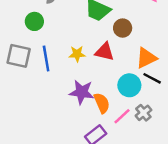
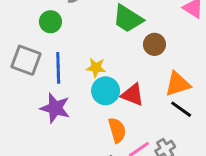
red triangle: (105, 52) -> (133, 95), moved
cyan circle: (129, 85) -> (106, 91), moved
purple star: (82, 92) -> (55, 108), moved

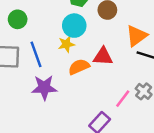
cyan circle: (106, 91) -> (74, 26), moved
orange semicircle: (117, 130) -> (79, 67), moved, turned -80

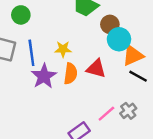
cyan circle: (74, 26) -> (119, 39), moved
orange semicircle: (79, 67) -> (71, 74), turned 110
purple star: (44, 88) -> (44, 76), moved, turned 30

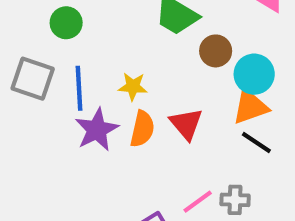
cyan circle: (119, 39) -> (254, 74), moved
red triangle: (96, 69) -> (186, 124), turned 30
gray cross: (128, 111) -> (235, 200), turned 35

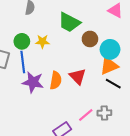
green circle: (66, 23) -> (22, 41), moved
yellow star: (133, 86) -> (42, 41), moved
purple star: (97, 130) -> (33, 82), turned -30

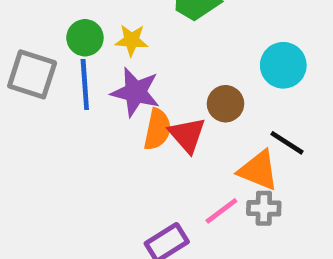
brown circle: (90, 39) -> (226, 104), moved
orange triangle: (109, 66) -> (258, 170), moved, turned 42
red triangle: (78, 76) -> (187, 135), moved
purple star: (33, 82) -> (135, 92), moved

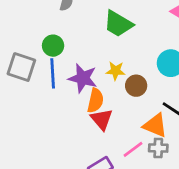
yellow star: (132, 40) -> (116, 71), moved
red triangle: (187, 135) -> (102, 119), moved

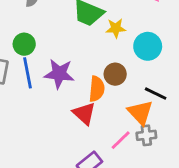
yellow star: (116, 71) -> (116, 28), moved
orange semicircle: (95, 101) -> (97, 89), moved
orange triangle: (155, 125) -> (140, 112), turned 32

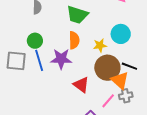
yellow star: (116, 28) -> (100, 45), moved
brown circle: (115, 74) -> (107, 68), moved, size x1.6
orange semicircle: (97, 89) -> (74, 40), moved

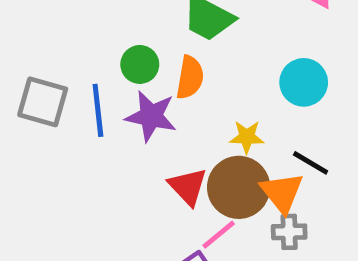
green circle: (35, 41) -> (140, 64), moved
yellow star: (100, 45) -> (247, 137), moved
brown circle: (107, 68) -> (239, 187), moved
pink line: (108, 101) -> (219, 235), moved

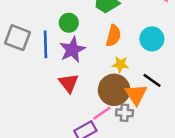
orange semicircle: (190, 77) -> (113, 36), moved
purple star: (151, 116) -> (72, 50), turned 30
red triangle: (188, 186) -> (69, 83), moved
gray cross: (289, 232) -> (124, 113), moved

